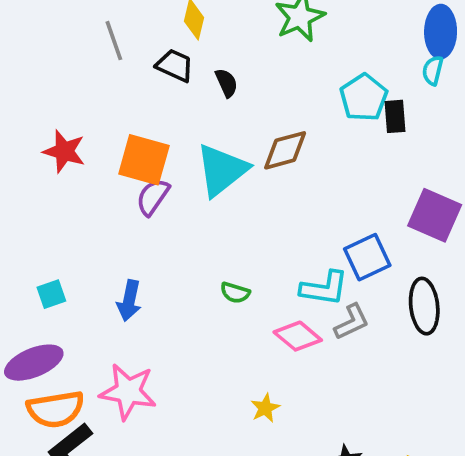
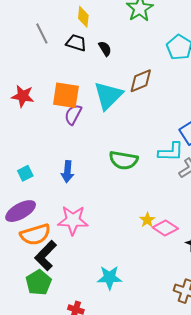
green semicircle: (235, 293) -> (124, 160), size x1.8
pink diamond: (298, 336) -> (165, 228), moved

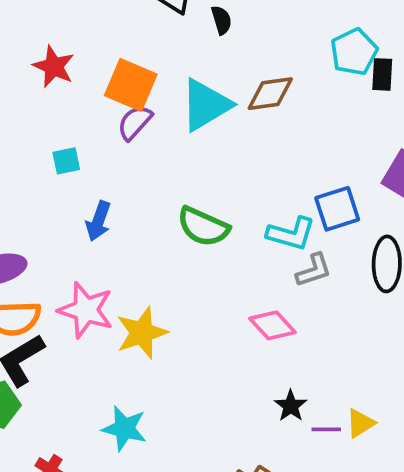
cyan square: (25, 173) -> (66, 161), moved
yellow star: (147, 220) -> (142, 333), moved, size x1.8
pink diamond: (165, 228) -> (272, 325), moved

